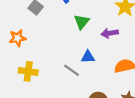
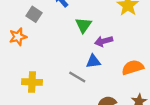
purple arrow: (110, 33) -> (104, 41), moved
orange star: (18, 38) -> (18, 37), moved

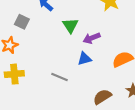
gray line: (77, 77) -> (59, 77), moved
yellow cross: (32, 82) -> (14, 74), moved

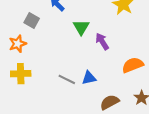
purple arrow: (92, 38) -> (102, 41), turned 77
blue triangle: (84, 59) -> (89, 78), moved

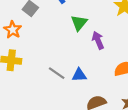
orange star: (18, 44) -> (13, 30), turned -30

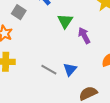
blue triangle: (79, 75) -> (70, 69), turned -40

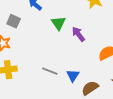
blue triangle: (70, 69) -> (73, 76), moved

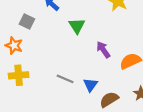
purple arrow: (78, 34) -> (103, 50), moved

